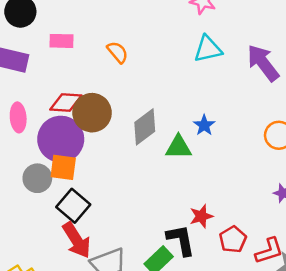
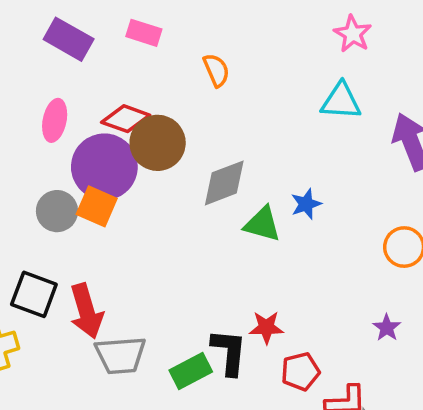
black square: (73, 206) -> (34, 294), moved, turned -36

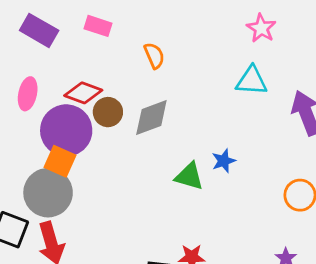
brown circle: (158, 143) -> (108, 112), size x0.7
gray diamond: (224, 183) -> (151, 118), moved
gray circle: (57, 211) -> (48, 193), moved, size x1.5

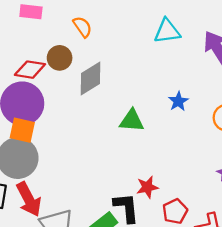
brown circle: (108, 112) -> (60, 58), moved
blue star: (224, 161) -> (178, 101), moved

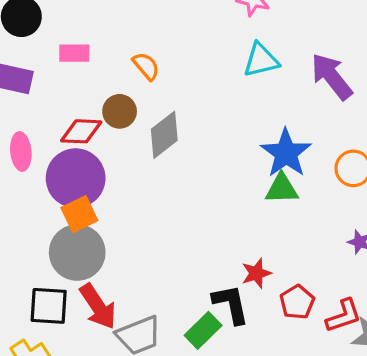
blue star: (178, 101) -> (286, 153), size x1.8
green triangle: (132, 121) -> (282, 189), moved
orange square: (22, 130) -> (79, 214), turned -32

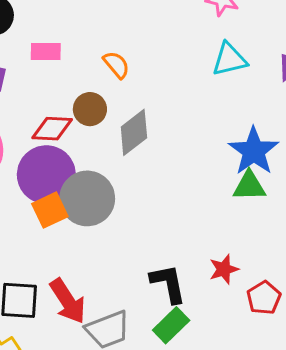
gray circle: (77, 252) -> (87, 198), moved
black L-shape: (231, 304) -> (168, 284), moved

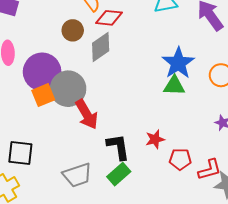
red diamond: (52, 129) -> (109, 18), moved
red pentagon: (264, 298) -> (180, 159), turned 30
red arrow: (68, 301) -> (87, 114), moved

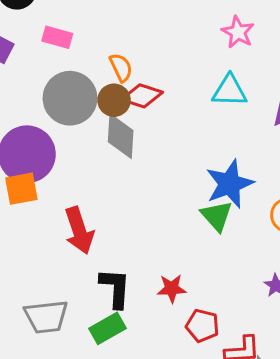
brown circle: (73, 30) -> (114, 100), moved
gray diamond: (101, 47) -> (121, 136), turned -64
green triangle: (174, 86) -> (217, 216), turned 35
gray circle: (68, 89) -> (70, 98), moved

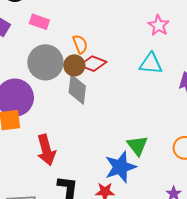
blue star: (229, 184) -> (120, 167), moved

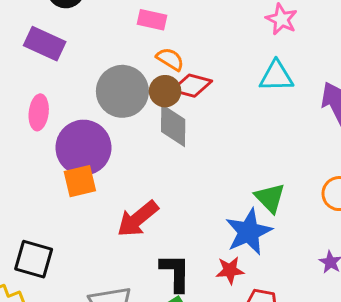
pink rectangle: (39, 22) -> (152, 20), moved
orange semicircle: (80, 44) -> (170, 59), turned -30
red arrow: (46, 150) -> (138, 219), turned 72

